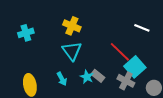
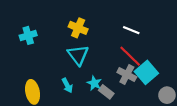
white line: (142, 28) -> (131, 30), moved
gray rectangle: (98, 76) -> (106, 92), moved
gray cross: (126, 81) -> (127, 75), moved

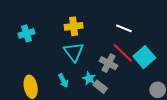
yellow cross: (78, 28) -> (74, 26), turned -30
cyan square: (146, 72) -> (144, 57), moved
gray cross: (127, 75) -> (108, 63), moved

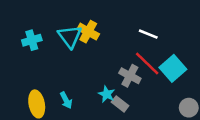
yellow cross: (74, 26) -> (88, 32), turned 36
cyan triangle: (74, 52) -> (70, 37), moved
cyan arrow: (63, 81) -> (66, 100), moved

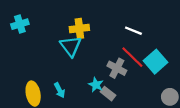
yellow cross: (88, 32) -> (79, 28), turned -36
cyan triangle: (70, 37) -> (71, 46), moved
cyan cross: (32, 40) -> (20, 24), moved

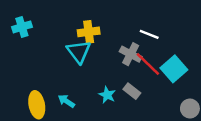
gray cross: (117, 68) -> (131, 54), moved
cyan arrow: (60, 90) -> (66, 101), turned 152
gray rectangle: (108, 94) -> (132, 91), moved

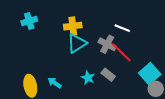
cyan cross: (22, 27) -> (29, 21), moved
cyan triangle: (79, 52) -> (77, 43), moved, turned 35
cyan square: (174, 69) -> (150, 74), moved

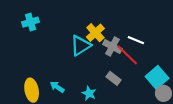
yellow cross: (73, 26) -> (95, 33), moved, turned -36
white line: (122, 28) -> (136, 40), moved
cyan star: (88, 78) -> (89, 93), moved

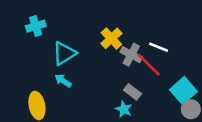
cyan triangle: (81, 45) -> (64, 53), moved
cyan arrow: (57, 87) -> (63, 81), moved
cyan star: (89, 93) -> (124, 109), moved

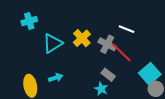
yellow cross: (111, 38) -> (82, 38), moved
white line: (159, 47) -> (126, 29), moved
cyan arrow: (63, 81) -> (56, 78), moved, turned 128

